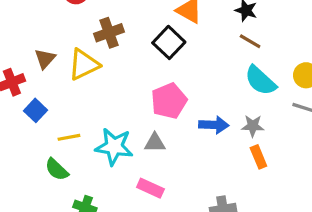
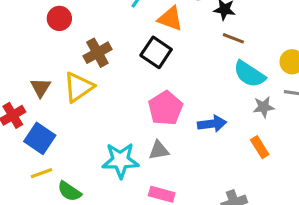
blue square: (35, 110) -> (40, 138), size x1.4
gray star: (253, 126) -> (264, 107), moved
yellow line: (69, 137) -> (41, 173), moved

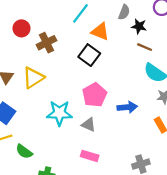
brown cross: (97, 53) -> (46, 43), moved
gray triangle: (159, 150) -> (89, 125), turned 32
cyan star: (121, 160) -> (59, 113), moved

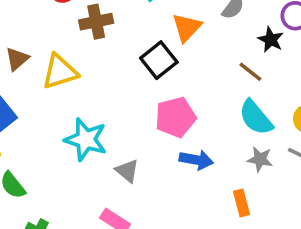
black star: (139, 26) -> (271, 40), moved
orange triangle: (100, 31) -> (187, 27), turned 36
pink pentagon: (94, 95) -> (175, 117), moved

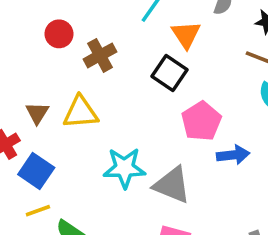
yellow triangle: (60, 72) -> (81, 112), turned 30
gray triangle: (127, 171) -> (172, 185), size x1.6

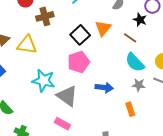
orange triangle: (186, 35) -> (103, 28), moved
pink pentagon: (201, 121) -> (79, 62), moved

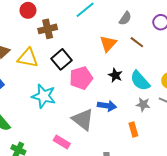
black star: (140, 20) -> (115, 75), moved
black square: (80, 35) -> (61, 59), moved
brown line: (130, 38) -> (137, 42), moved
gray triangle: (67, 96) -> (83, 119), moved

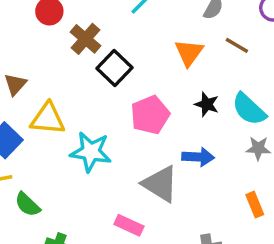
brown cross: (48, 29) -> (85, 39), turned -30
yellow triangle: (28, 58) -> (48, 119), moved
black square: (61, 59) -> (115, 68), moved
orange rectangle: (133, 130) -> (255, 205), moved

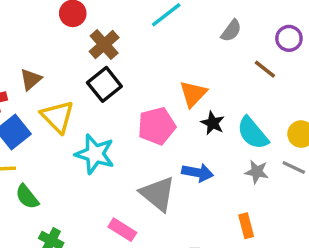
brown line: (237, 45) -> (265, 69), moved
orange triangle: (189, 53) -> (193, 94), moved
black square: (115, 68) -> (104, 84), moved
yellow triangle: (48, 119) -> (58, 117), turned 33

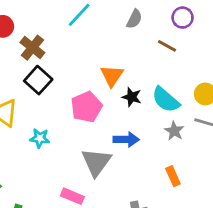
cyan star: (95, 154) -> (40, 138), size x0.6
gray star: (257, 172) -> (174, 131), turned 30
gray triangle: (158, 194) -> (96, 162), turned 36

